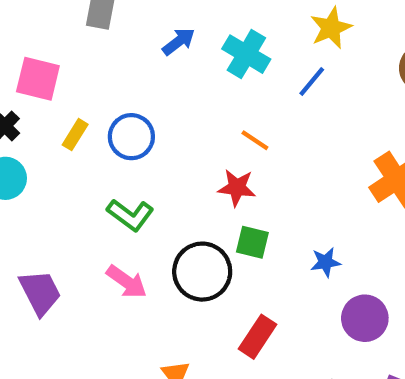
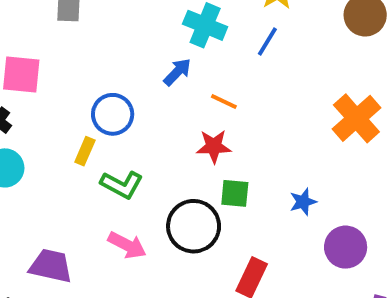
blue arrow: (179, 42) -> (177, 72), moved
yellow rectangle: (75, 135) -> (85, 151), moved
purple trapezoid: (40, 292) -> (51, 266), turned -42

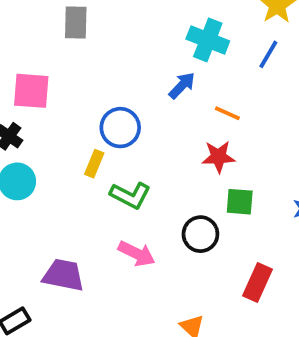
black circle: (194, 226) -> (200, 234), size x0.7

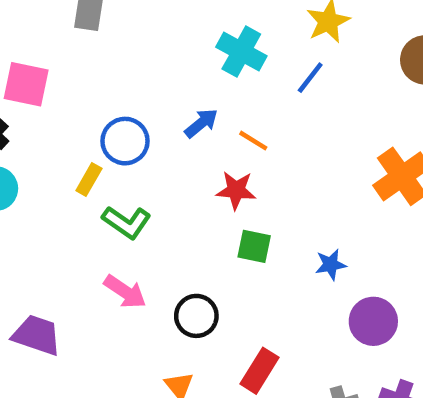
blue arrow: (182, 85) -> (201, 123), moved
black circle: (200, 234) -> (196, 316), moved
purple trapezoid: (63, 275) -> (37, 335), moved
red rectangle: (257, 283) -> (260, 371), moved

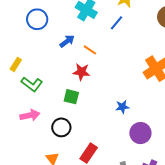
blue circle: (125, 141) -> (37, 19), moved
green square: (254, 246) -> (71, 97), moved
pink arrow: (125, 292) -> (30, 115), turned -48

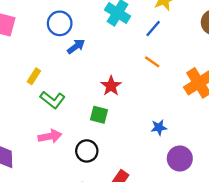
blue arrow: (67, 41) -> (76, 46), moved
orange line: (90, 50) -> (152, 62), moved
red star: (81, 72) -> (111, 86), turned 30

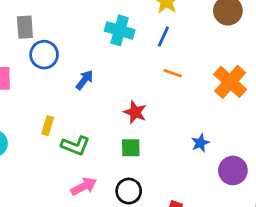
blue circle: (60, 23) -> (44, 55), moved

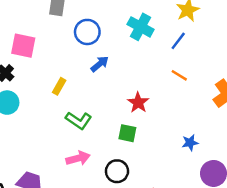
blue circle: (44, 55) -> (87, 32), moved
yellow rectangle: (48, 126) -> (59, 86), moved

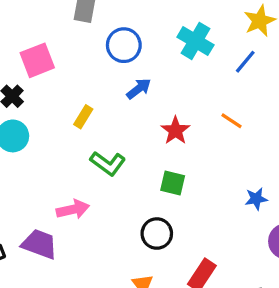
pink square: (23, 46) -> (37, 60), turned -35
orange line: (179, 75) -> (231, 121), moved
red star: (138, 103) -> (175, 131), moved
pink arrow: (78, 158) -> (73, 209), moved

